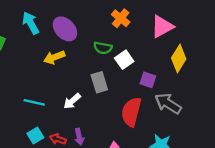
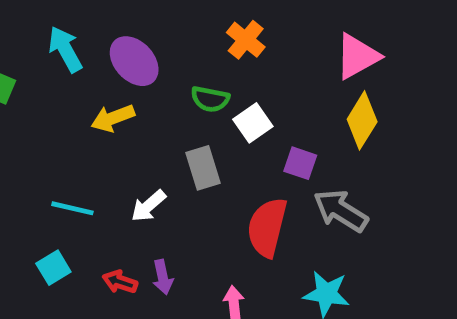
pink triangle: (162, 27) -> (357, 56), moved
cyan square: (35, 136) -> (53, 268), moved

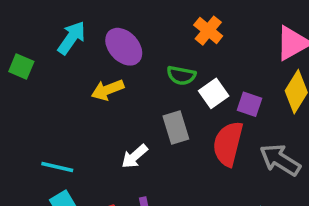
cyan arrow: (65, 49) -> (72, 38), turned 64
purple square: (300, 163) -> (250, 104), moved
cyan line: (72, 208) -> (57, 167), moved
red semicircle: (267, 227) -> (228, 144), moved

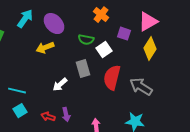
purple square: (250, 104) -> (124, 34), moved

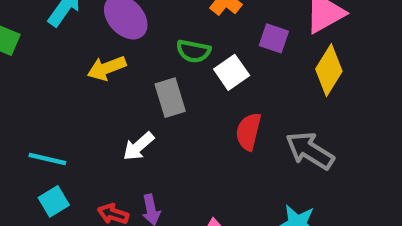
gray rectangle: (83, 69) -> (170, 98), moved
red semicircle: (112, 78) -> (248, 132), size x0.7

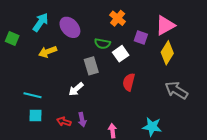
yellow arrow: (107, 68) -> (48, 52), moved
gray arrow: (310, 151) -> (176, 90), moved
cyan square: (54, 201) -> (35, 116), turned 32

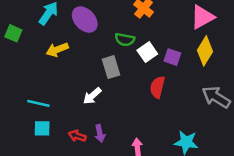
purple square: (141, 37) -> (172, 57), moved

